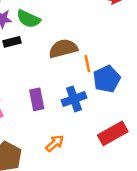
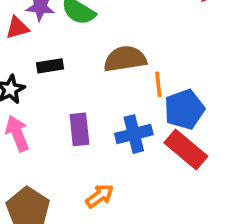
black rectangle: (12, 42) -> (50, 66), moved
red rectangle: (113, 133) -> (186, 150), moved, turned 64

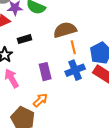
orange line: (158, 84) -> (73, 47), moved
orange arrow: (100, 196) -> (40, 100), moved

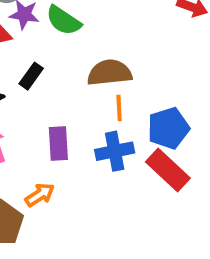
black rectangle: (24, 39) -> (31, 76), turned -48

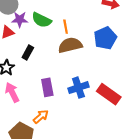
orange line: (119, 108) -> (66, 27), moved
blue pentagon: (168, 128) -> (105, 38), moved

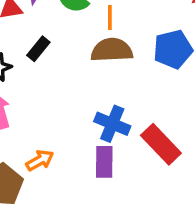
purple rectangle: (47, 87) -> (104, 162), moved
blue cross: (78, 88) -> (112, 124), turned 30

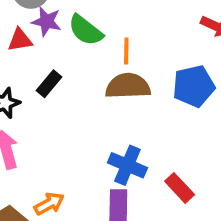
red rectangle: (161, 144) -> (180, 188), size x0.7

